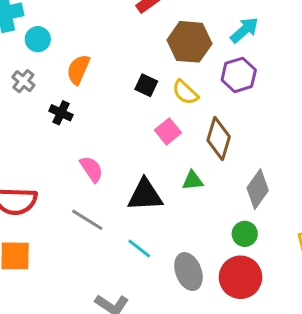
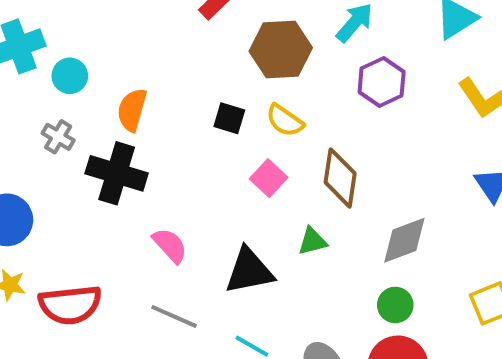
purple hexagon: (239, 75) -> (382, 82), moved
black cross: (61, 113) -> (117, 173), size x1.8
gray diamond: (258, 189) -> (404, 240), turned 42

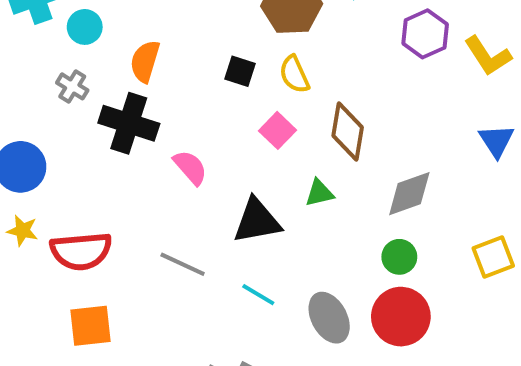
purple hexagon: (382, 82) -> (425, 34), moved
yellow semicircle: (285, 120) -> (294, 74), turned 30
pink semicircle: (170, 245) -> (190, 167), moved

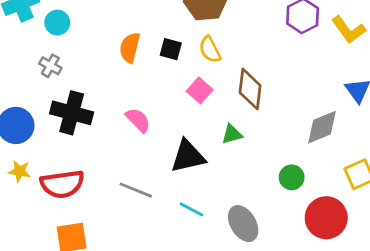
orange semicircle: (145, 61) -> (130, 48), moved
black cross: (129, 123) -> (72, 113), moved
gray diamond: (409, 194) -> (322, 127), moved
red circle: (401, 317) -> (326, 218), moved

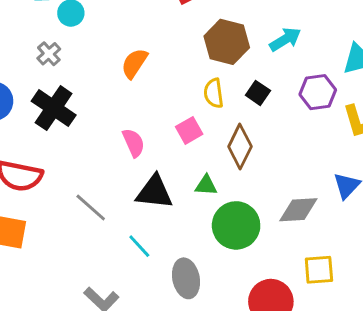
black square: (171, 49) -> (258, 93), moved
pink semicircle: (138, 120) -> (134, 143), moved
green circle: (292, 177) -> (236, 225), moved, size x1.8

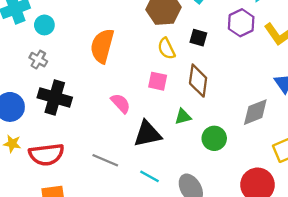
orange semicircle: (134, 63) -> (102, 46), size x1.4
pink square: (189, 130) -> (158, 81), turned -30
green circle: (236, 225) -> (214, 138), size x0.7

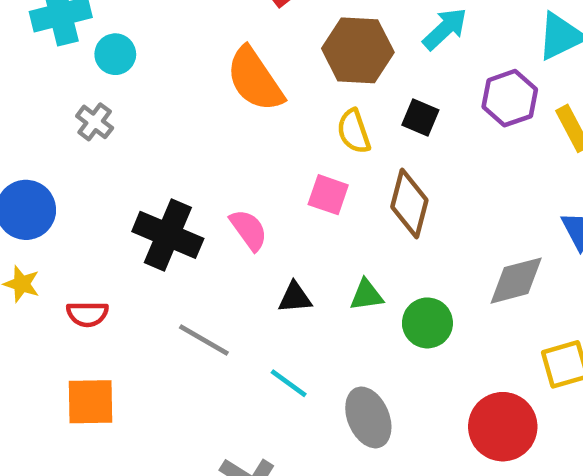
orange semicircle: (102, 46) -> (255, 79), moved, turned -56
black cross: (55, 98) -> (168, 235), moved
green triangle: (183, 117) -> (366, 295), moved
black triangle: (147, 134) -> (295, 298), size x0.6
red semicircle: (46, 154) -> (87, 314), size x0.6

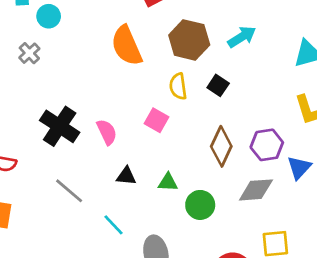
purple hexagon: (510, 98) -> (267, 145), moved
brown diamond: (409, 203) -> (221, 146), moved

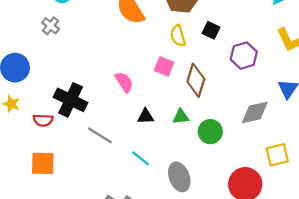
black cross: (60, 126) -> (71, 100), moved
purple hexagon: (267, 145) -> (244, 56), moved
brown diamond: (221, 146) -> (196, 80), moved

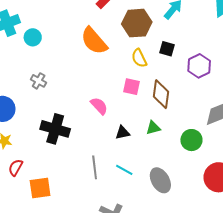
gray cross: (51, 26) -> (39, 81), moved
red semicircle: (43, 120) -> (16, 168), moved, turned 126
green circle: (210, 132) -> (191, 140), moved
gray line: (100, 135) -> (95, 167), moved, turned 60

